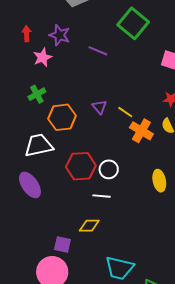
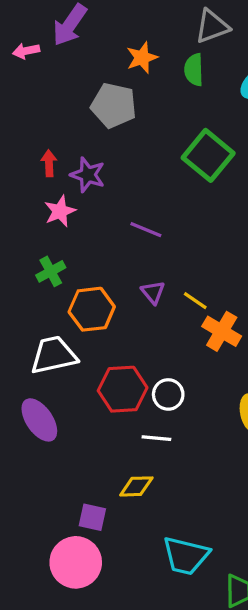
red arrow: (27, 34) -> (49, 163), moved
purple line: (98, 51) -> (146, 230), moved

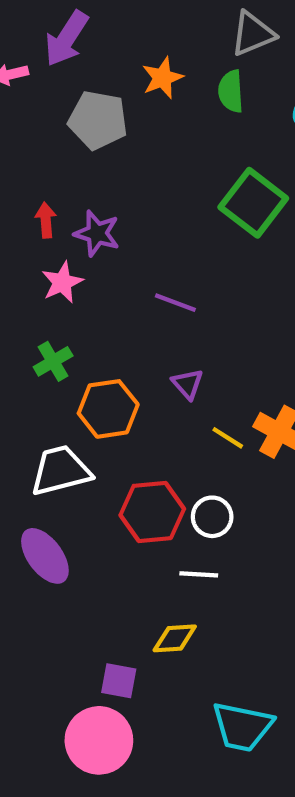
gray pentagon: (114, 105) -> (98, 120), moved
yellow line: (195, 301) -> (228, 438), moved

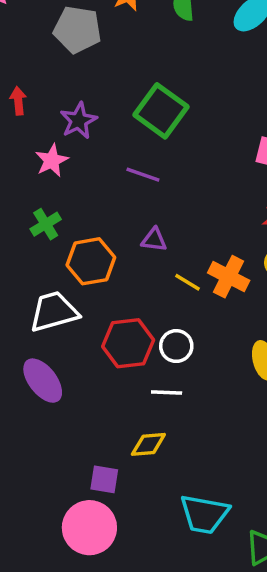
green square: (253, 203) -> (161, 111), moved
red arrow: (46, 220) -> (18, 101), moved
purple star: (97, 233) -> (79, 121), turned 30
purple triangle: (188, 384) -> (154, 240), turned -40

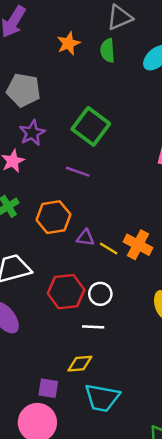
gray pentagon: (77, 30) -> (23, 90), moved
purple triangle: (154, 240) -> (85, 238), moved
orange hexagon: (91, 261) -> (53, 217), moved
cyan trapezoid: (204, 514) -> (102, 398), moved

